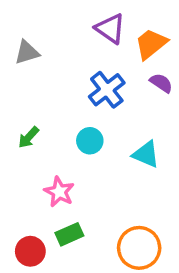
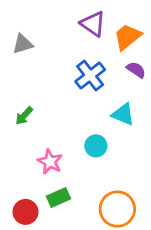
cyan circle: (90, 141) -> (96, 146), moved
cyan triangle: (146, 154) -> (123, 114), moved

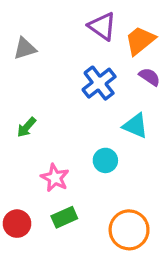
red circle: (26, 212) -> (17, 224), moved

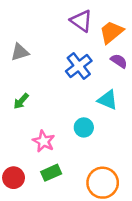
gray triangle: (25, 48) -> (20, 52), moved

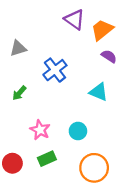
blue cross: (79, 66) -> (55, 70), moved
cyan circle: (84, 127) -> (78, 131), moved

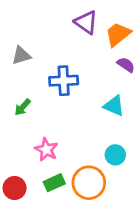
blue cross: (55, 70) -> (64, 81), turned 35
cyan circle: (78, 131) -> (115, 155), moved
orange circle: (94, 168) -> (89, 183), moved

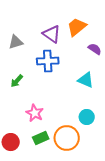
purple triangle: (86, 22) -> (52, 34), moved
orange trapezoid: (118, 34) -> (77, 27), moved

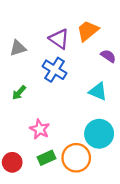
blue cross: (48, 61) -> (54, 70), turned 35
cyan circle: (87, 117) -> (99, 134), size x1.6

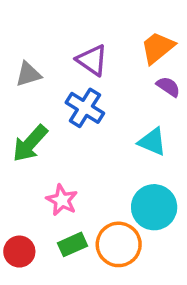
orange trapezoid: (88, 31) -> (158, 48), moved
green arrow: (19, 93) -> (30, 143), size x1.6

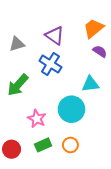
cyan triangle: (152, 142) -> (90, 84), turned -30
cyan circle: (154, 207) -> (71, 109), moved
orange circle: (119, 244) -> (70, 145), size x0.6

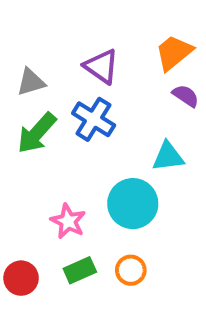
green arrow: (18, 85) -> (37, 133), moved

